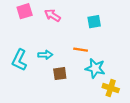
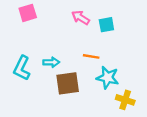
pink arrow: (53, 15) -> (81, 18), moved
brown square: (60, 74) -> (68, 83), size x1.5

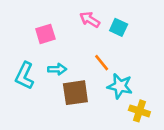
pink square: (28, 13) -> (45, 34), moved
cyan square: (106, 25) -> (119, 27), turned 35
orange line: (91, 56) -> (102, 63), turned 42

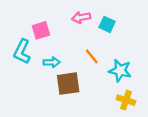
pink arrow: (90, 20) -> (81, 17), turned -42
cyan L-shape: (25, 76) -> (22, 52), moved
cyan star: (120, 86) -> (120, 71), moved

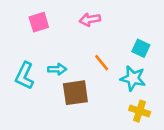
cyan square: (107, 24) -> (141, 48), moved
pink square: (41, 30) -> (39, 22), moved
cyan L-shape: (22, 52) -> (24, 76), moved

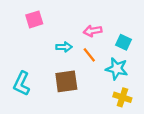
pink arrow: (90, 20) -> (93, 31), moved
cyan arrow: (57, 69) -> (64, 47), moved
cyan L-shape: (24, 76) -> (22, 84), moved

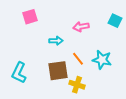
cyan square: (124, 42) -> (115, 21), moved
orange line: (89, 55) -> (78, 59), moved
yellow cross: (122, 97) -> (77, 85), moved

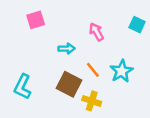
pink arrow: (81, 27) -> (96, 32), turned 70
cyan star: (102, 60) -> (122, 71), turned 30
brown square: (58, 71) -> (69, 84), turned 35

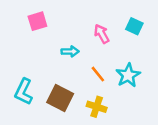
cyan square: (137, 25) -> (134, 26), moved
brown square: (69, 84) -> (60, 98), moved

